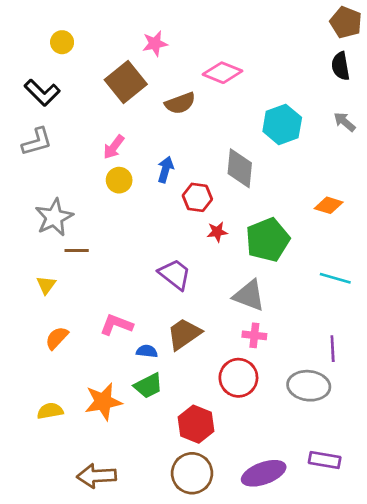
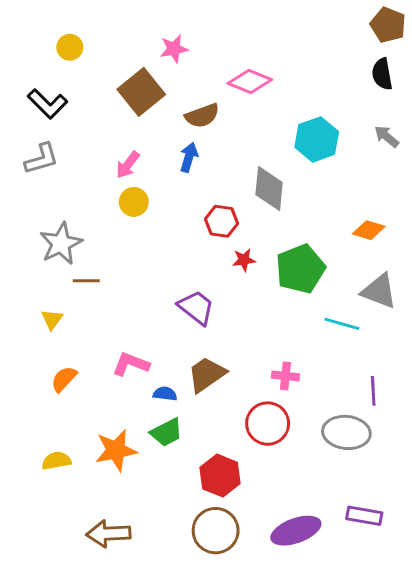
blue arrow: (166, 170) -> (189, 157), moved
cyan line: (335, 278) -> (342, 324), moved
gray triangle: (249, 296) -> (379, 291), moved

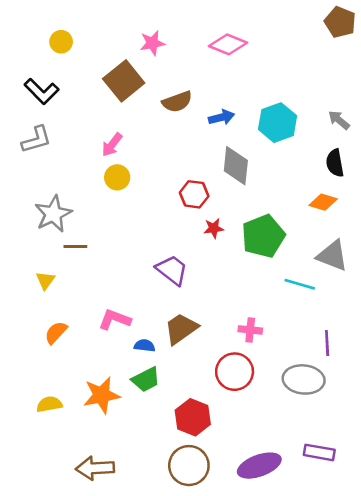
black semicircle: (382, 74) -> (335, 163), moved
pink diamond: (250, 81) -> (228, 44), moved
blue arrow: (189, 157) -> (221, 117), moved, turned 60

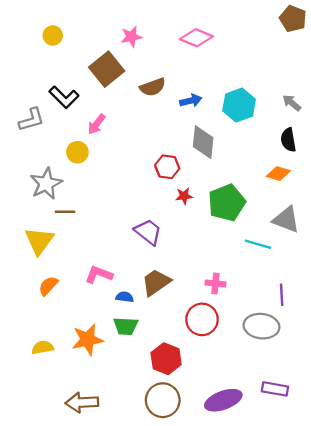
black L-shape: (42, 91) -> (64, 97), moved
yellow circle: (117, 177) -> (77, 152), moved
yellow triangle: (45, 280) -> (39, 241), size x1.8
green trapezoid: (146, 379) -> (126, 326), turned 30

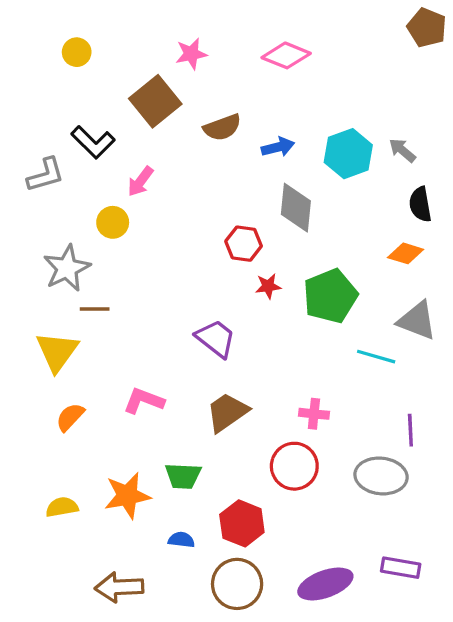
gray arrow: (292, 103) -> (402, 150), moved
blue semicircle: (125, 297) -> (181, 540), moved

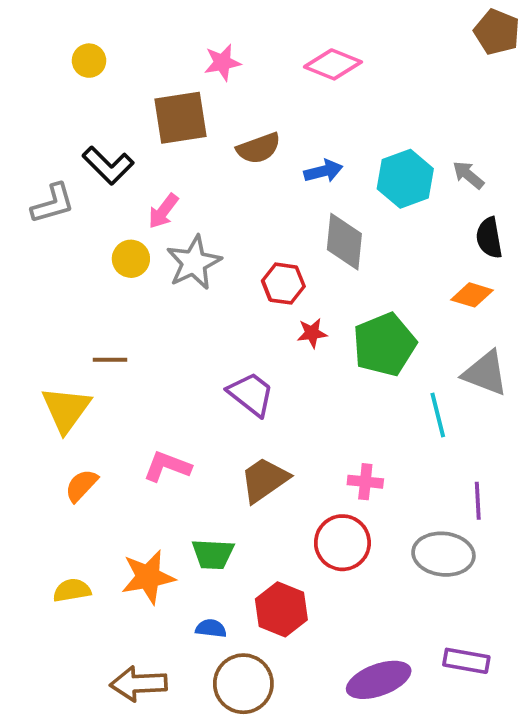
brown square: (155, 101) -> (180, 118), turned 30
gray star: (67, 268) -> (194, 263), moved
cyan line: (376, 357) -> (438, 415), turned 60
brown circle: (237, 584) -> (243, 684), moved

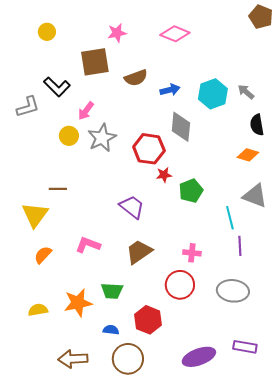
red hexagon: (283, 284) -> (149, 149), size x1.4
green pentagon: (384, 345) -> (191, 191), moved, size x0.7
purple line: (478, 501) -> (240, 246), moved

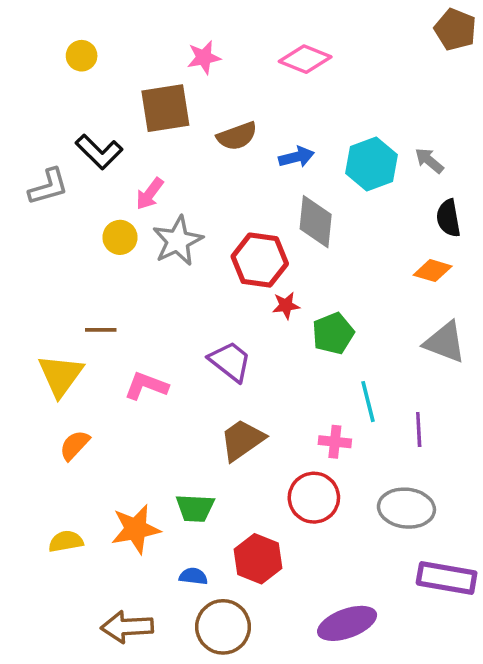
cyan line: (230, 218) -> (368, 402), moved
pink L-shape: (88, 245) -> (146, 386), moved
purple rectangle: (245, 347) -> (447, 578), moved, size x1.4

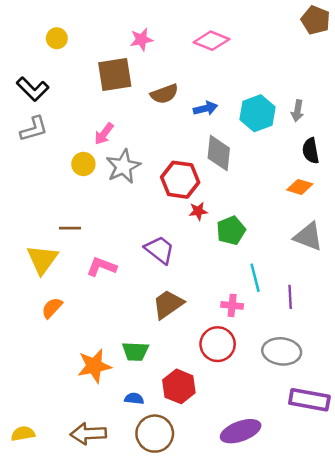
black L-shape: (99, 152) -> (33, 89), moved
gray arrow: (429, 161) -> (297, 111), turned -120
yellow semicircle: (66, 541) -> (23, 434), moved

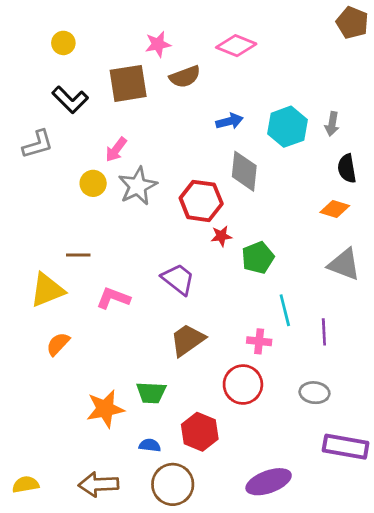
black L-shape: (33, 89) -> (70, 100), moved
brown semicircle: (164, 94) -> (185, 77), moved
yellow triangle: (42, 260) -> (47, 290), turned 32
gray ellipse: (282, 351) -> (314, 393), size x0.7

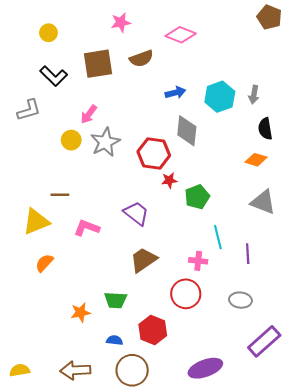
pink star: (158, 44) -> (121, 22), moved
orange star: (105, 409) -> (80, 312), size x0.7
purple rectangle: (346, 447) -> (264, 341), turned -52

